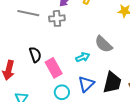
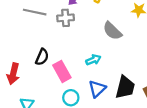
gray semicircle: (104, 44) -> (112, 31), moved
black semicircle: (35, 55) -> (42, 57), turned 42

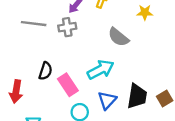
cyan arrow: (93, 60) -> (101, 70), size x1.6

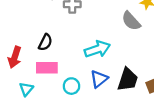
gray semicircle: (118, 37) -> (131, 21), moved
pink rectangle: (68, 85) -> (47, 68), moved, turned -65

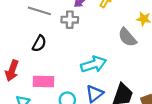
black semicircle: (45, 42) -> (39, 44), moved

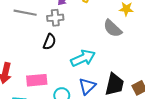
black semicircle: (39, 44) -> (49, 42), moved

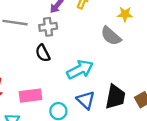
black semicircle: (49, 42) -> (43, 53), turned 133
blue triangle: (87, 86) -> (86, 100), turned -30

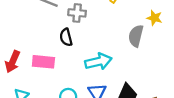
gray semicircle: (111, 36) -> (136, 36), turned 50
pink rectangle: (31, 96) -> (43, 62), moved

